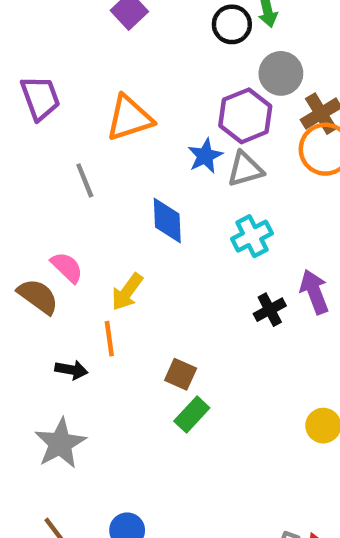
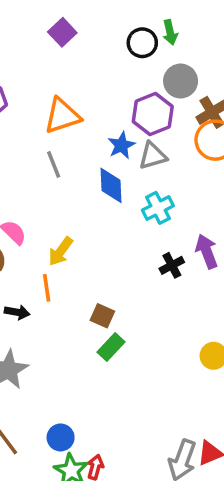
gray line: (85, 180) -> (54, 164), moved
blue diamond: (167, 221) -> (111, 185), moved

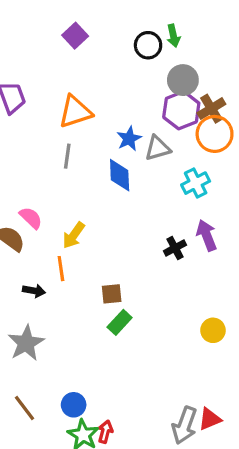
purple hexagon: (153, 114) -> (181, 110), moved
gray line: (54, 164) -> (67, 156), turned 30
cyan cross: (158, 208) -> (196, 183), moved
brown square: (102, 316) -> (112, 294), turned -30

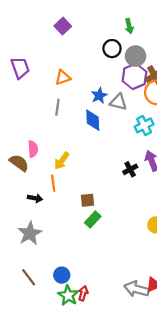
black circle: (148, 45) -> (112, 49), moved
orange triangle: (75, 112) -> (63, 77), size x0.7
gray triangle: (158, 148) -> (118, 102), turned 30
pink semicircle: (31, 218) -> (33, 149), turned 42
gray arrow: (184, 425) -> (137, 289), turned 85

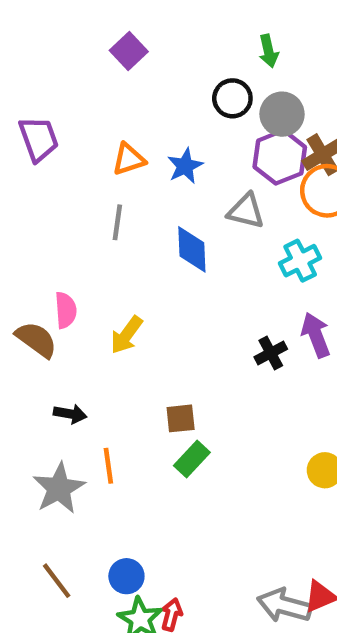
blue star: (99, 96) -> (185, 166), moved
orange line: (53, 183) -> (108, 466), moved

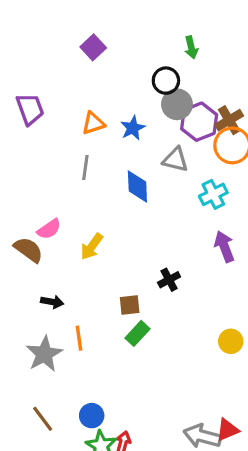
gray circle: (282, 114) -> (177, 104), moved
pink semicircle: (66, 310) -> (49, 229), turned 60
black cross: (271, 353) -> (169, 280), moved

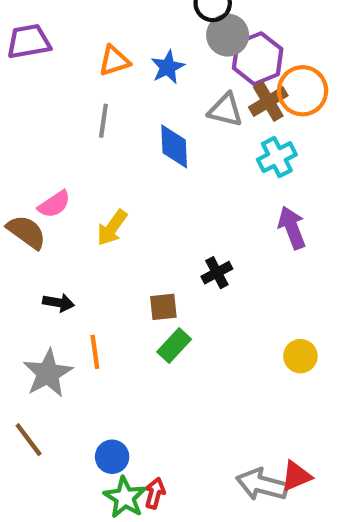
purple trapezoid: (30, 109) -> (29, 41), turned -80
brown cross: (229, 120) -> (268, 101), moved
brown line: (43, 419) -> (29, 440), moved

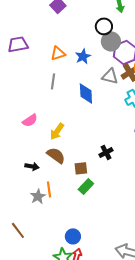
brown semicircle: (26, 232) -> (56, 155), moved
gray star: (48, 373) -> (38, 196), moved, size x0.7
blue circle: (112, 457) -> (73, 236), moved

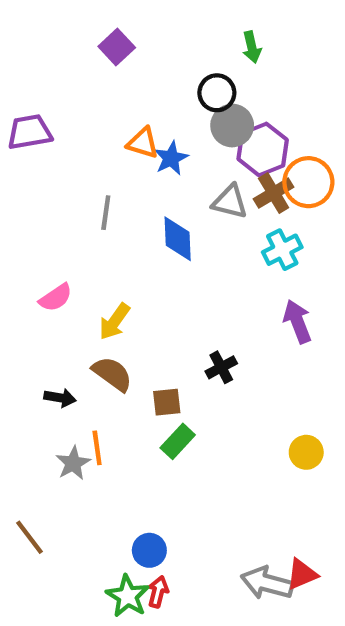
orange triangle: (58, 53) -> (143, 143), moved, turned 35

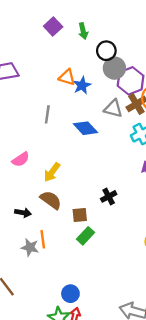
green arrow: (252, 47) -> (83, 31), moved
blue diamond: (178, 239) -> (85, 128), turned -40
gray star: (73, 463) -> (30, 247), turned -30

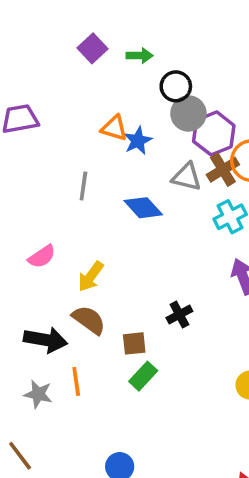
green arrow: (83, 31) -> (140, 56), turned -77
black arrow: (23, 213) -> (45, 340), size x1.6
gray star: (30, 247) -> (38, 394), moved

